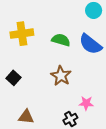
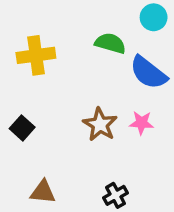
green semicircle: (61, 40) -> (110, 43), moved
pink star: (86, 103) -> (141, 123), moved

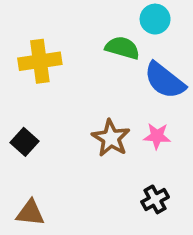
cyan circle: (154, 17) -> (155, 19), moved
brown triangle: (43, 192) -> (30, 213), moved
black cross: (116, 195) -> (155, 199), moved

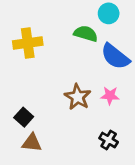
black square: (25, 142) -> (24, 117), moved
black cross: (155, 199) -> (109, 140), turned -30
brown triangle: (30, 213) -> (32, 143), moved

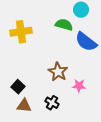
pink star: (110, 96) -> (79, 86), moved
black cross: (109, 140) -> (52, 103), moved

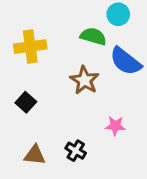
brown star: (58, 72) -> (84, 80), moved
black square: (18, 87) -> (26, 102), moved

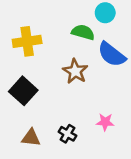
black square: (26, 102) -> (23, 91), size x1.5
pink star: (115, 126) -> (105, 122), moved

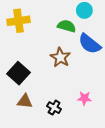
yellow cross: (27, 41) -> (19, 21), moved
brown triangle: (31, 138) -> (25, 101), moved

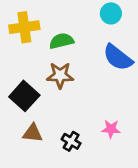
green semicircle: (67, 26) -> (61, 41), moved, turned -30
brown star: (60, 57) -> (60, 75), moved, turned -30

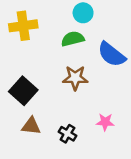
cyan circle: (111, 13) -> (83, 13), moved
green semicircle: (61, 41) -> (73, 39), moved
brown star: (60, 75) -> (75, 78), moved

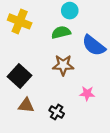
yellow cross: (23, 26) -> (20, 21), turned 30
pink star: (105, 122) -> (87, 93), moved

